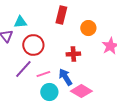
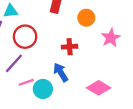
pink line: (43, 74) -> (26, 82), moved
pink diamond: (81, 91) -> (99, 88), moved

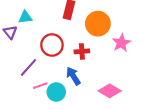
orange circle: (86, 18) -> (98, 24), size x1.5
red circle: (25, 37) -> (52, 45), moved

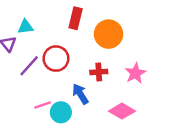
pink star: (121, 43) -> (135, 73), moved
red cross: (82, 51) -> (99, 72), moved
purple line: (28, 67) -> (29, 66), moved

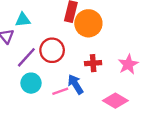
orange circle: (109, 34) -> (88, 23), moved
pink line: (43, 105) -> (60, 91), moved
cyan circle: (61, 112) -> (31, 83), moved

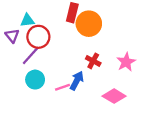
red circle: (52, 50) -> (38, 37), moved
red cross: (93, 63) -> (93, 61), turned 32
blue arrow: (76, 84) -> (77, 81), turned 60

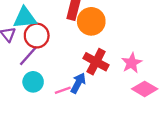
cyan triangle: (27, 20) -> (25, 18), size x1.5
red cross: (93, 61) -> (96, 62), size x1.5
pink diamond: (114, 96) -> (145, 89), moved

